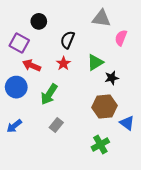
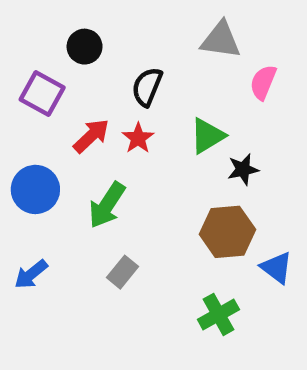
red arrow: (32, 66) -> (91, 136), moved, turned 114

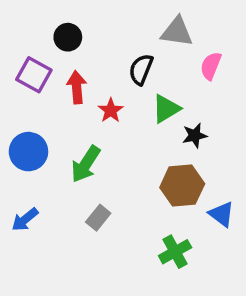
black semicircle: (147, 87) -> (141, 69), moved
red arrow: (91, 136) -> (77, 87), moved, turned -52

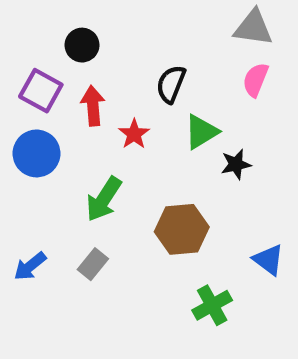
gray triangle: (177, 32) -> (253, 28), moved
blue circle: (28, 152) -> (36, 153), moved
brown hexagon: (182, 186) -> (182, 229), moved
gray rectangle: (98, 218) -> (93, 264), moved

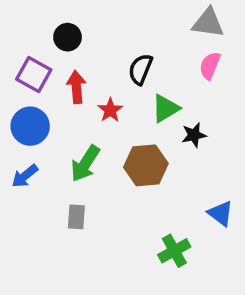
brown hexagon: (182, 229) -> (146, 165), moved
gray rectangle: (93, 264) -> (76, 217), turned -35
blue arrow: (30, 266) -> (25, 176), moved

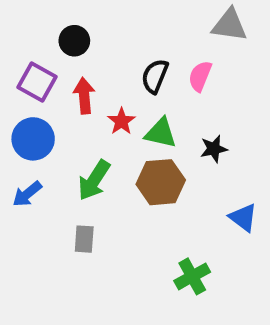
pink semicircle: (210, 66) -> (200, 76), moved
green triangle: (165, 108) -> (161, 133), moved, turned 44
blue triangle: (221, 213) -> (243, 217), moved

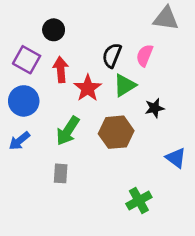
red star: (121, 121) -> (88, 88), size x1.4
green triangle: (161, 133) -> (125, 85), moved, turned -45

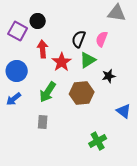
purple square: (27, 60) -> (18, 31), moved

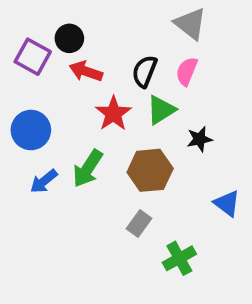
gray triangle: (117, 13) -> (190, 24), moved, turned 30
red arrow: (43, 49) -> (86, 71), moved, turned -66
blue arrow: (14, 99) -> (44, 181), moved
gray rectangle: (43, 122) -> (139, 223), moved, turned 32

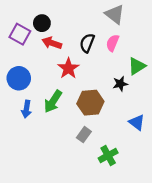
green triangle: (161, 110) -> (137, 66), moved
blue arrow: (44, 181) -> (26, 109), turned -42

